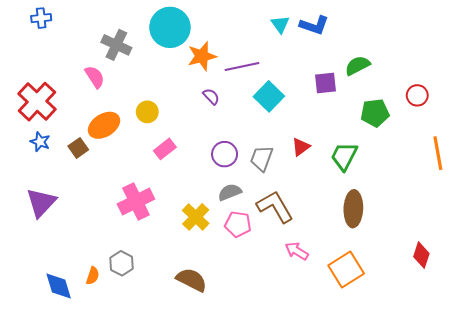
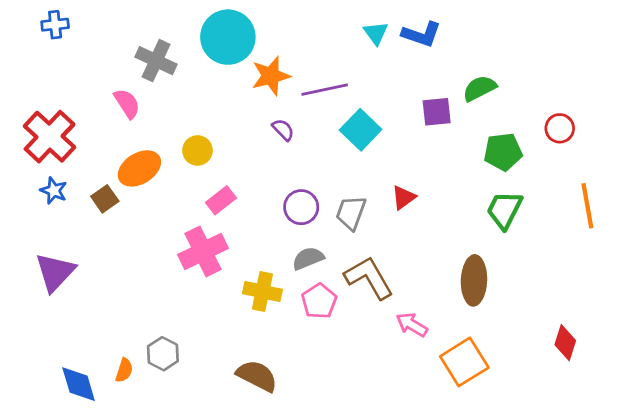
green trapezoid: (344, 156) -> (504, 210), moved
pink cross: (136, 202) -> (203, 251), moved
yellow cross: (196, 217) -> (262, 291), turned -32
pink pentagon: (238, 224) -> (319, 301), turned 30
pink arrow: (297, 251) -> (412, 325), moved

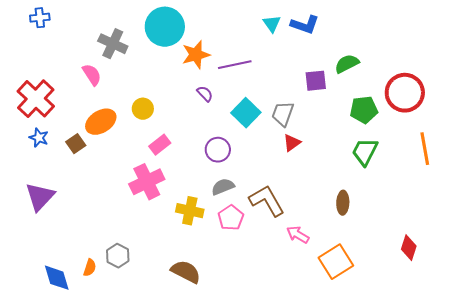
red circle: (560, 128) -> (405, 93), size x1.8
cyan square: (361, 130) -> (246, 113), moved
gray trapezoid: (351, 213) -> (283, 114), moved
brown ellipse: (474, 280) -> (343, 203), size x0.7

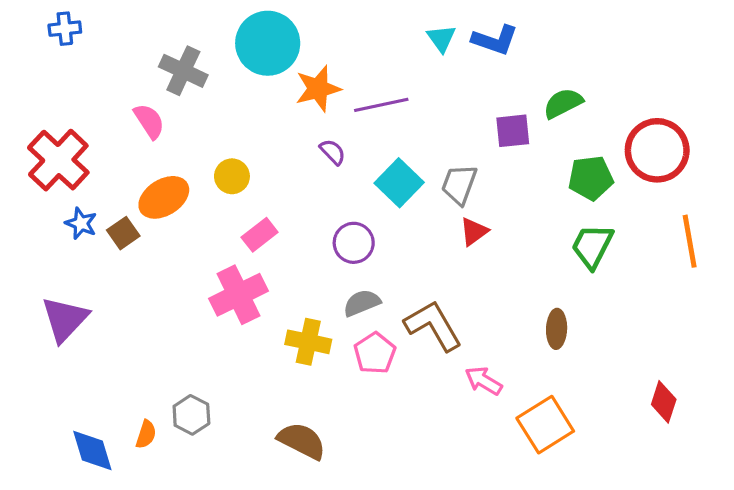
blue star: (39, 138) -> (81, 223), moved

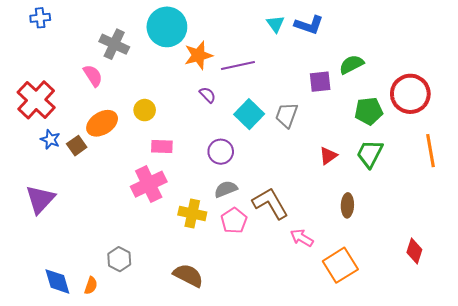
red triangle: (474, 231) -> (328, 156), moved
pink rectangle: (260, 235) -> (162, 147), turned 40
orange semicircle: (146, 434) -> (91, 285), moved

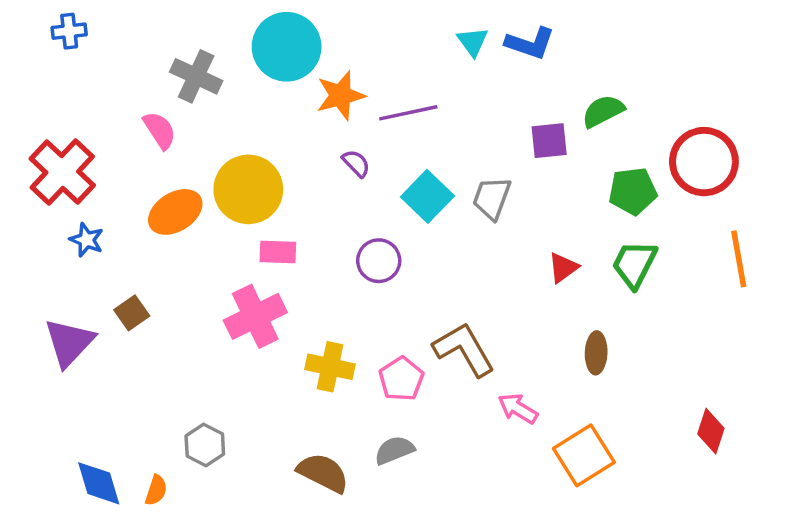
yellow circle: (145, 110) -> (248, 189), size x1.8
brown square: (77, 146) -> (132, 313), moved
gray semicircle: (226, 189) -> (394, 450), moved

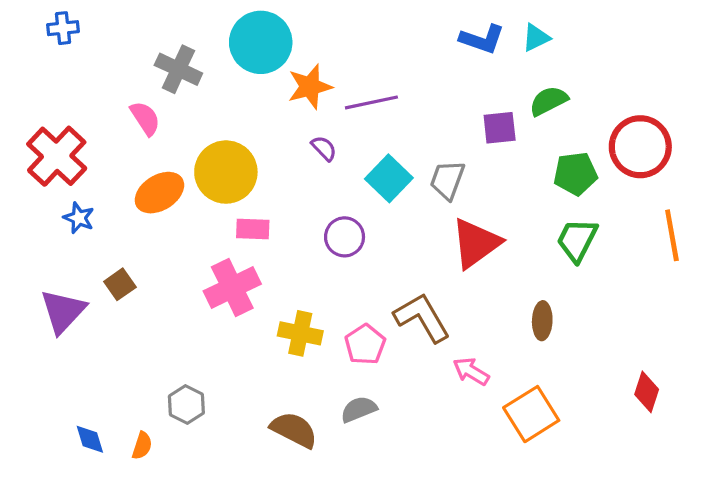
cyan triangle: (473, 42) -> (536, 38), moved, turned 40
red triangle: (563, 268) -> (476, 243), moved, size x1.8
blue diamond: (99, 483) -> (90, 439), size x0.7

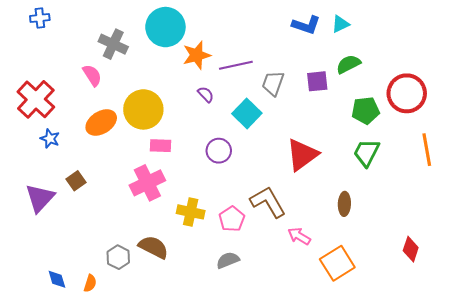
gray trapezoid: (447, 180) -> (273, 83), moved
brown semicircle: (294, 430) -> (153, 247), moved

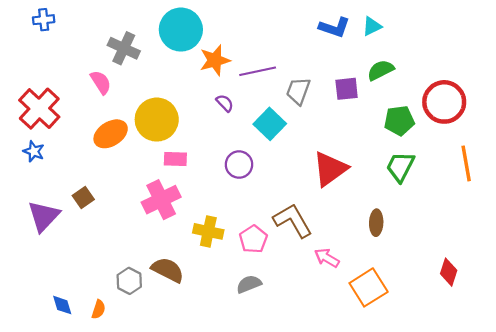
blue star: (50, 139) -> (34, 151), moved

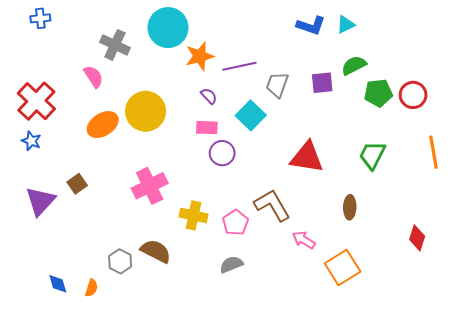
red circle: (444, 102) -> (413, 95), size x0.7
green pentagon: (399, 121) -> (378, 93), moved
pink rectangle: (175, 159) -> (207, 128), moved
red triangle: (330, 169) -> (307, 157), turned 45
red diamond: (449, 272) -> (417, 238), moved

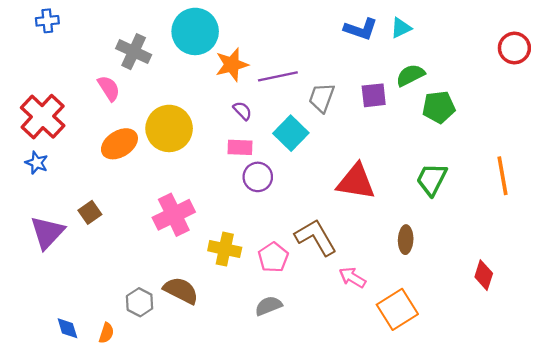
red circle: (413, 95) -> (514, 48), moved

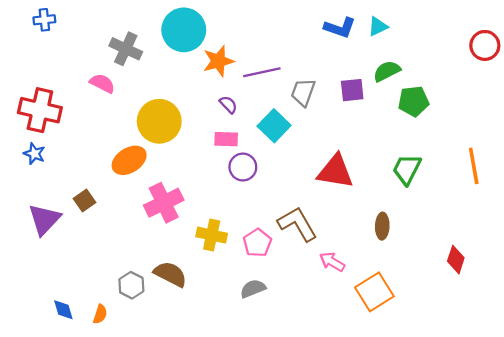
pink semicircle: (109, 88) -> (102, 83), turned -30
red cross: (43, 117) -> (40, 110), turned -30
orange ellipse: (119, 144) -> (129, 160), moved

